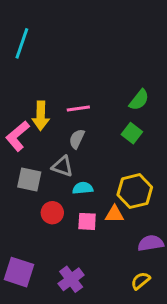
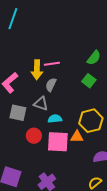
yellow arrow: (41, 116) -> (37, 70), moved
pink square: (87, 221) -> (58, 142), size x1.6

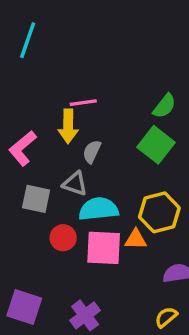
pink line: (52, 64) -> (83, 103), moved
green square: (89, 81) -> (156, 145), size x1.5
cyan semicircle: (55, 119) -> (99, 209), size x1.6

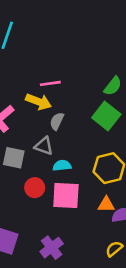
yellow arrow: (68, 126) -> (39, 102), turned -70
cyan semicircle: (99, 209) -> (62, 165), size x0.6
orange triangle: (136, 239) -> (106, 205), moved

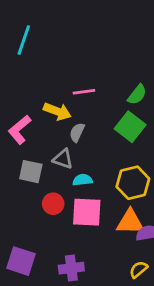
pink line: (50, 83) -> (84, 92), moved
orange triangle: (106, 205) -> (130, 222), size x1.5
purple cross: (52, 248) -> (71, 268), turned 30

